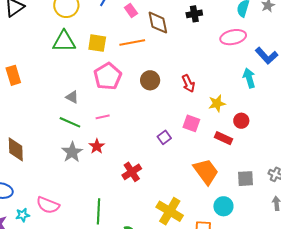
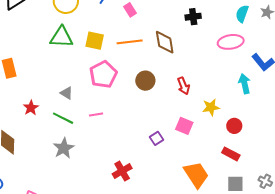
brown diamond: (158, 23) -> (165, 42), moved
red rectangle: (223, 138) -> (231, 154), moved
red star: (97, 146) -> (31, 108), moved

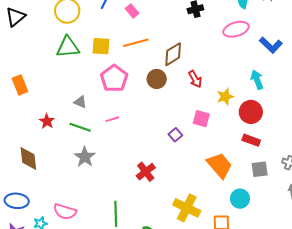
brown diamond: (165, 42) -> (173, 54), moved, turned 75
cyan arrow: (244, 84) -> (257, 80), moved
red circle: (234, 126) -> (251, 112), size x1.5

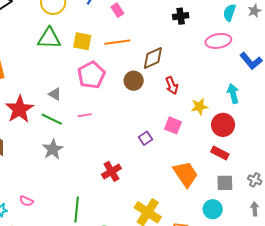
red star: (47, 121) -> (19, 109), size x1.8
cyan circle: (240, 199) -> (213, 209), moved
pink semicircle: (65, 212) -> (26, 201), size x0.6

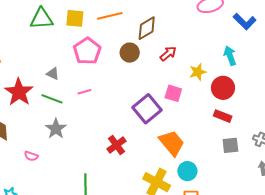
red arrow: (172, 85) -> (168, 54), turned -102
purple square: (145, 138) -> (147, 109), size x2.0
orange trapezoid: (186, 174) -> (172, 143), moved
pink semicircle: (26, 201) -> (31, 156), moved
cyan circle: (213, 209) -> (187, 171), moved

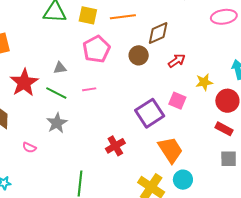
gray triangle: (53, 74) -> (60, 68), turned -40

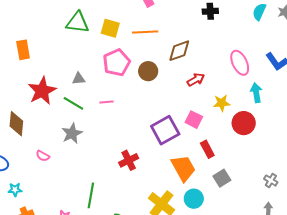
pink ellipse: (224, 17) -> (240, 63), moved, turned 70
brown circle: (139, 55) -> (148, 71), moved
red rectangle: (224, 129) -> (207, 149), moved, turned 30
gray square: (229, 159) -> (222, 178), moved, turned -36

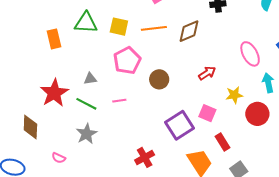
orange rectangle: (23, 50) -> (54, 39), moved
brown diamond: (179, 51) -> (189, 31), moved
brown circle: (148, 71) -> (159, 79), moved

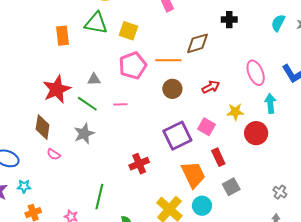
orange line: (154, 28) -> (168, 60), moved
brown circle: (159, 79) -> (172, 89), moved
brown diamond: (30, 127) -> (43, 127), moved

